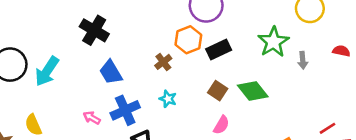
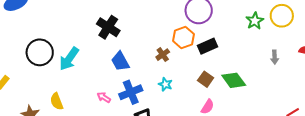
green star: (273, 42) -> (255, 21), moved, size x0.7

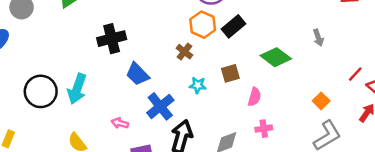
black cross: (108, 27) -> (112, 39), turned -30
gray arrow: (275, 57) -> (318, 38), moved
brown square: (206, 79) -> (230, 73), moved, turned -35
pink arrow: (104, 97) -> (120, 123), moved

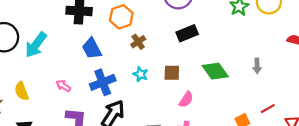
orange hexagon: (203, 25) -> (121, 17), moved
red line: (355, 74) -> (268, 109), moved

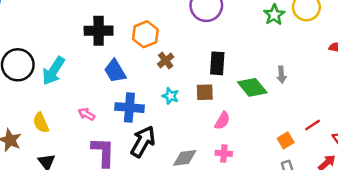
black rectangle: (187, 33) -> (217, 63), moved, turned -60
gray arrow: (257, 66) -> (281, 75), moved
blue cross: (103, 82) -> (129, 108), turned 30

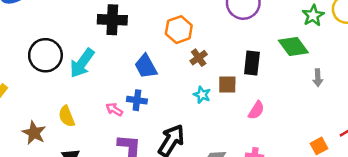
black cross: (99, 31) -> (112, 20), moved
green diamond: (252, 87) -> (293, 47), moved
brown square: (205, 92) -> (227, 85), moved
blue cross: (129, 108) -> (137, 100), moved, size x0.7
pink semicircle: (222, 121) -> (256, 110), moved

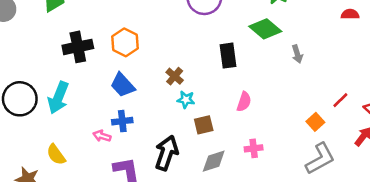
orange hexagon: (179, 30) -> (125, 42), moved
brown cross: (199, 58) -> (175, 76), moved
brown square: (227, 85) -> (204, 125), moved

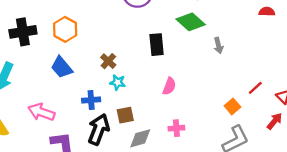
blue cross: (122, 121) -> (91, 100), moved
brown square: (204, 125) -> (125, 115), moved
pink arrow: (102, 136) -> (41, 112), size x1.6

